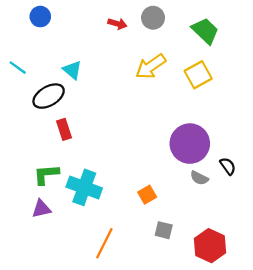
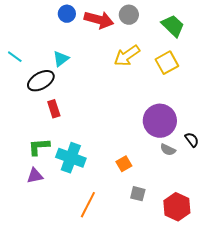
blue circle: (40, 17) -> (67, 14), moved
red arrow: (117, 24) -> (99, 20), size x1.8
cyan triangle: (72, 70) -> (61, 59), turned 42

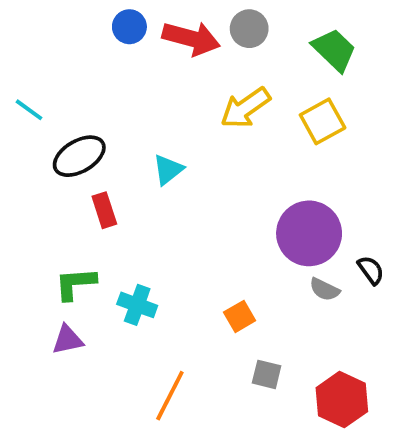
cyan triangle: (61, 59) -> (168, 170), moved
cyan cross: (71, 158) -> (137, 305), size x0.7

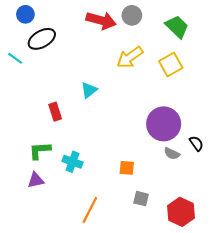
blue circle: (129, 27) -> (25, 14), moved
black ellipse: (79, 156) -> (42, 39), moved
orange square: (240, 316) -> (127, 168), turned 35

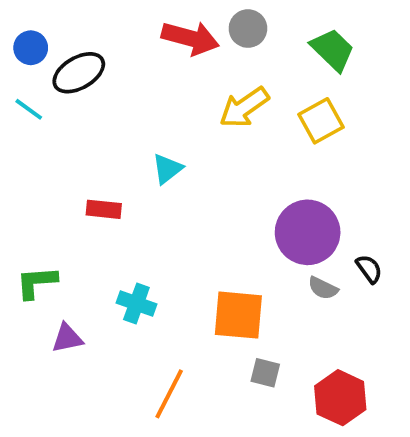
blue circle: (25, 14) -> (31, 48), moved
red rectangle: (55, 112) -> (104, 209), turned -66
green L-shape: (40, 150) -> (36, 282), moved
orange square: (127, 168) -> (238, 315), size x1.8

